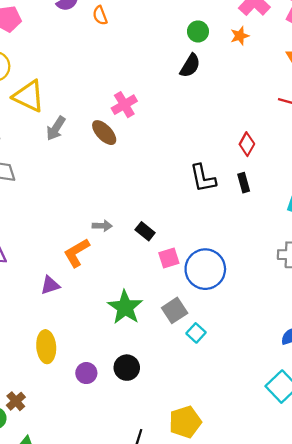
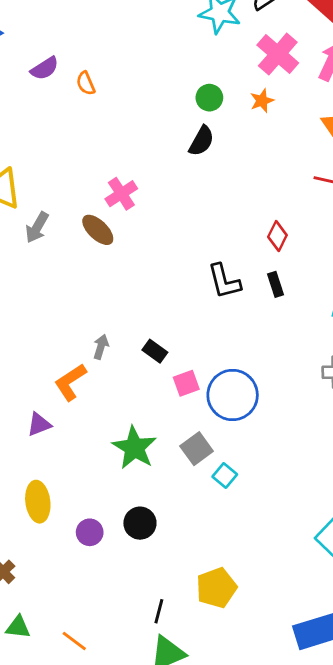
gray arrow: (102, 226) -> (101, 347), turned -72

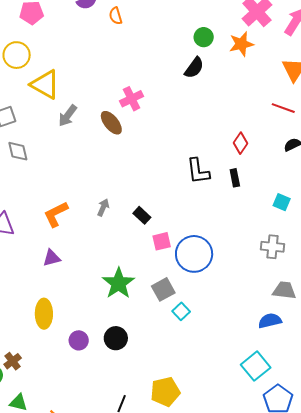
orange star: (262, 101) -> (241, 44), size x1.4
orange L-shape: (70, 382) -> (56, 214), moved

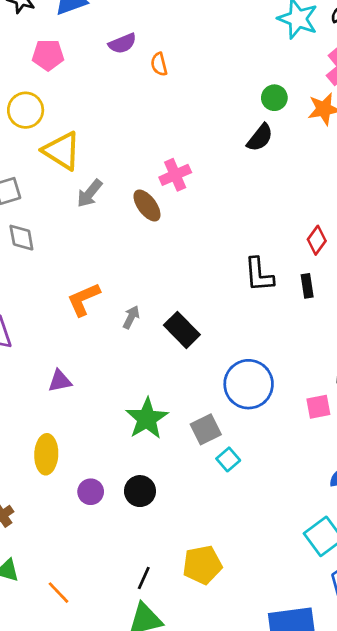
orange L-shape: (56, 214) -> (84, 299), moved
black rectangle: (142, 215) -> (182, 330), size x1.5
pink square: (162, 241) -> (318, 407), moved

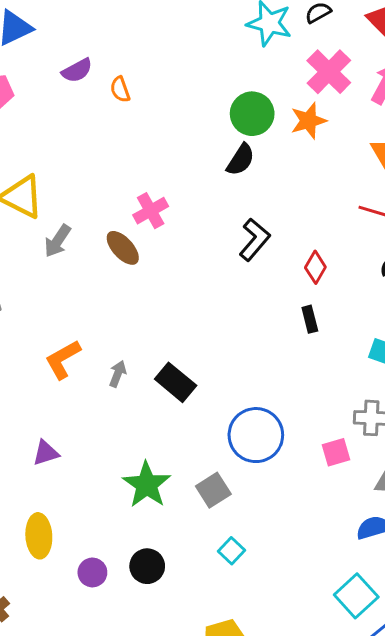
green circle: (274, 98) -> (252, 114), size x1.5
black L-shape: (259, 275) -> (255, 240), moved, turned -129
cyan square: (228, 459) -> (231, 551), moved

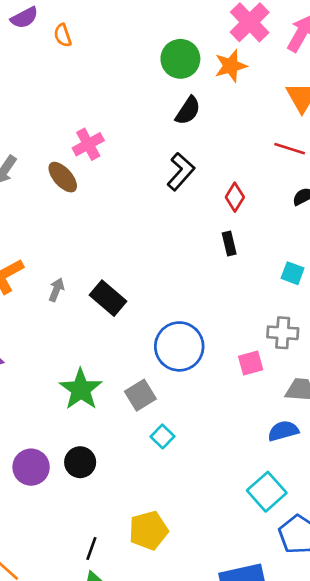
black semicircle: (241, 160) -> (188, 111), moved
cyan square: (231, 551) -> (163, 436), moved
purple circle: (92, 572) -> (31, 467), size x1.4

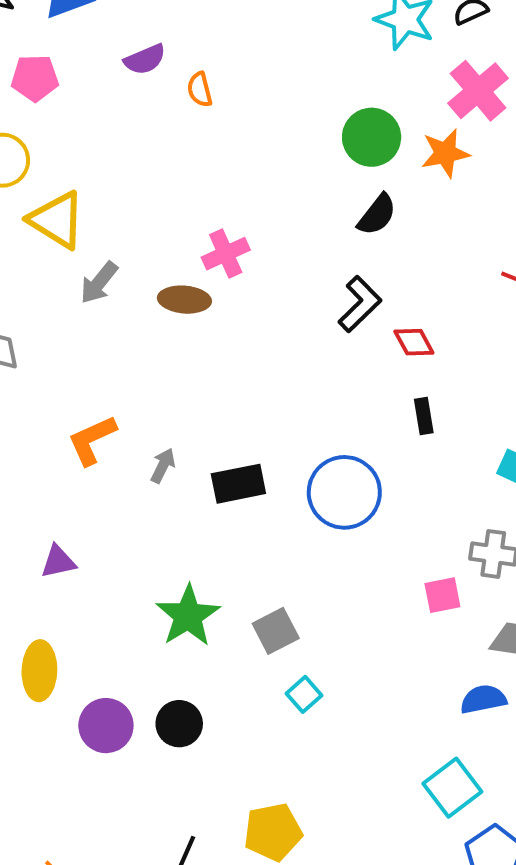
brown ellipse: (63, 177) -> (184, 300), turned -48
red diamond: (235, 197) -> (414, 342), moved, turned -64
black rectangle: (108, 298) -> (238, 484), turned -56
blue circle: (179, 346) -> (344, 492), moved

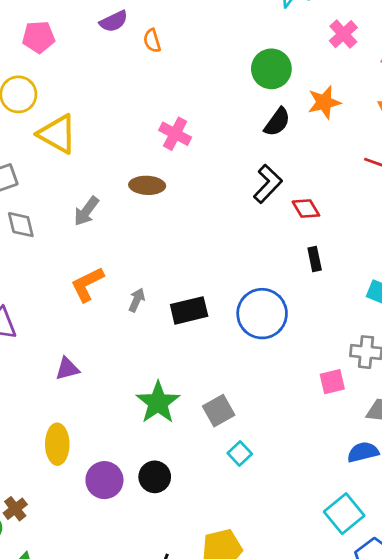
pink cross: (478, 91) -> (343, 34), size x0.7
orange star: (445, 153) -> (324, 102), moved
pink cross: (226, 254) -> (175, 134), moved, turned -36
gray arrow: (99, 283) -> (86, 211), moved

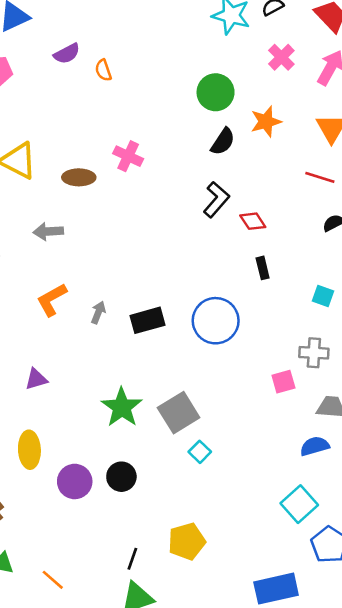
brown ellipse: (147, 185) -> (79, 177), moved
gray arrow: (86, 211) -> (48, 231), turned 52
gray square: (219, 411) -> (179, 413), size x1.4

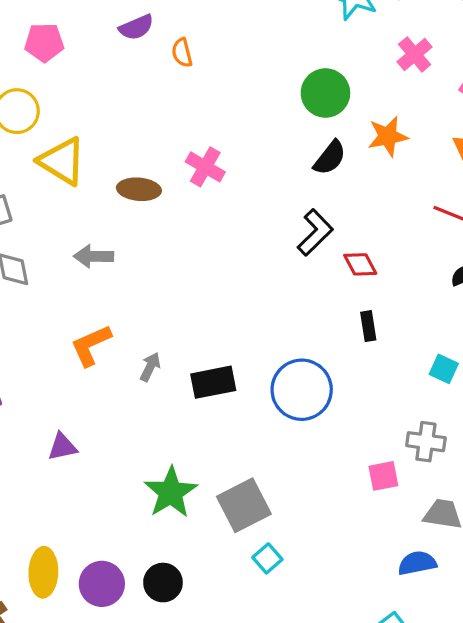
yellow ellipse: (29, 450) -> (43, 572), moved

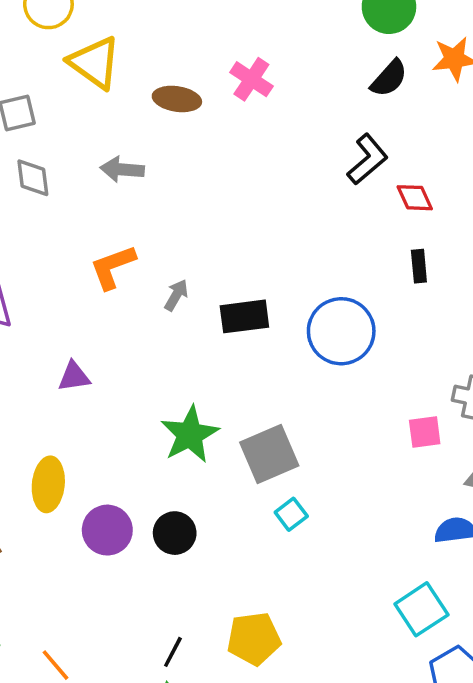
yellow ellipse: (43, 572) -> (48, 484), moved

